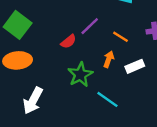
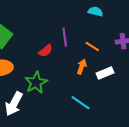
purple line: (90, 26) -> (65, 37), turned -54
green star: (80, 75) -> (36, 83), moved

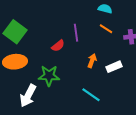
orange line: (92, 46) -> (106, 29), moved
green star: (36, 83) -> (49, 76), turned 30

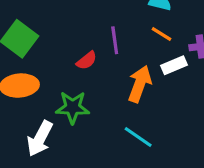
orange arrow: (92, 61) -> (140, 84), size x1.6
white rectangle: (114, 67) -> (174, 65), moved

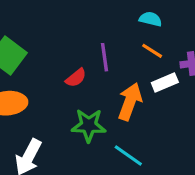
green star: (73, 107) -> (89, 125), moved

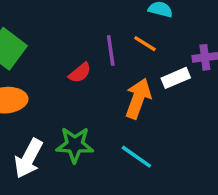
orange line: (152, 51) -> (145, 44), moved
green star: (89, 125) -> (75, 145), moved

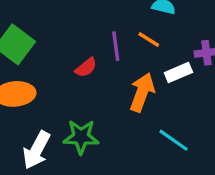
cyan line: (136, 157) -> (173, 140), moved

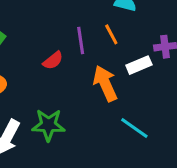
orange line: (149, 39) -> (111, 34), turned 30
orange arrow: (142, 92) -> (105, 83), turned -44

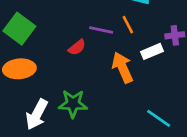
purple line: (81, 40) -> (101, 30), turned -70
cyan line: (134, 128) -> (159, 118), moved

